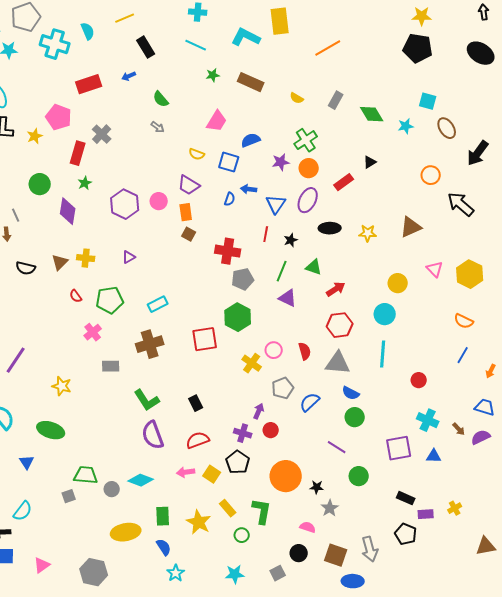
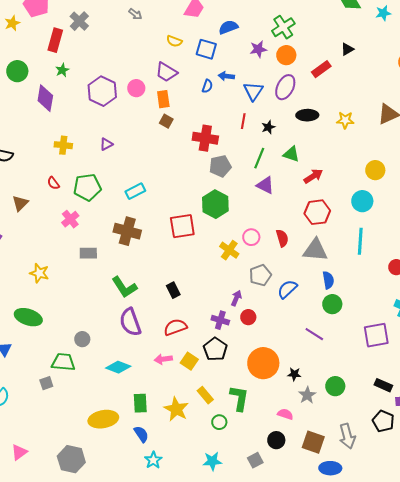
brown triangle: (60, 262) -> (20, 203), moved
brown cross: (150, 344) -> (127, 231), turned 32
blue semicircle: (351, 393) -> (328, 280), turned -126
green circle: (359, 476) -> (335, 386), moved
gray circle: (112, 489) -> (82, 339), moved

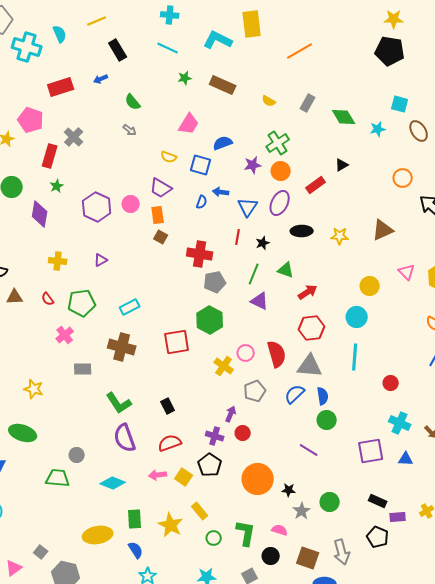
brown triangle: (20, 203) -> (15, 297), moved, turned 42
red semicircle: (282, 238) -> (277, 354), size x1.5
blue semicircle: (287, 289) -> (295, 394), moved
gray square: (46, 383) -> (41, 552), moved, turned -32
green L-shape: (239, 398) -> (246, 533), moved

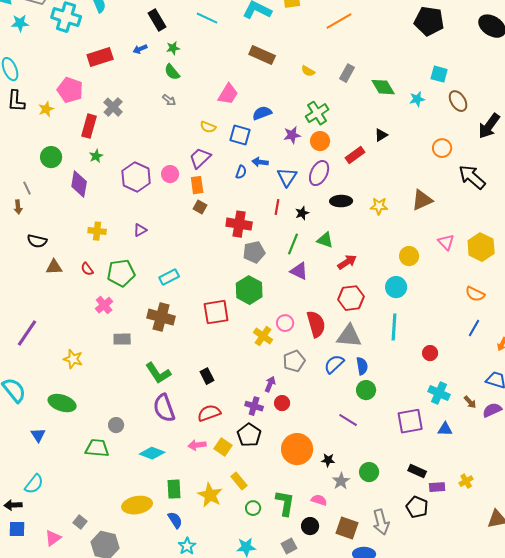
green star: (185, 78) -> (173, 48), moved
purple trapezoid: (161, 188) -> (200, 158), turned 105

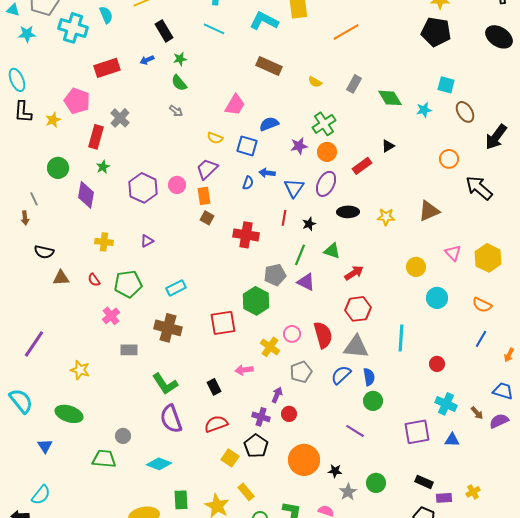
gray pentagon: (254, 252) -> (275, 275), moved
cyan circle: (396, 287) -> (437, 298), moved
pink arrow: (197, 445) -> (244, 370), moved

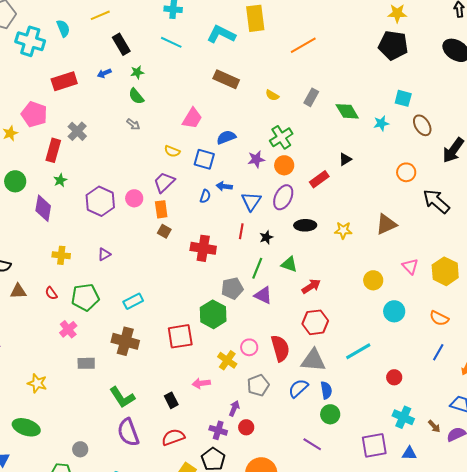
cyan line: (401, 338) -> (358, 351), turned 56

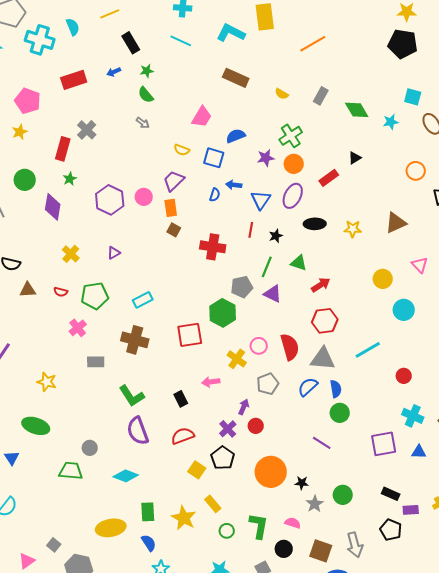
pink pentagon: (34, 114) -> (28, 101), moved
yellow cross: (61, 255) -> (71, 254), turned 36
red semicircle: (51, 293) -> (61, 292), turned -40
purple cross: (218, 430) -> (228, 429), turned 30

